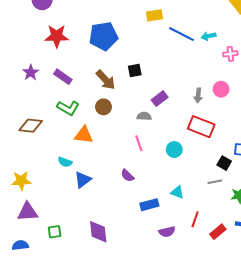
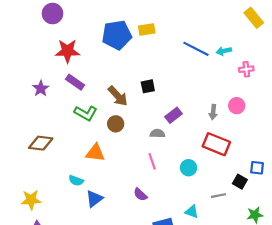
yellow rectangle: (154, 15) -> (147, 30), moved
blue pentagon: (103, 36) -> (117, 35), moved
purple rectangle: (63, 77) -> (75, 82), moved
green L-shape: (68, 108) -> (86, 113), moved
gray line: (215, 182) -> (218, 196), moved

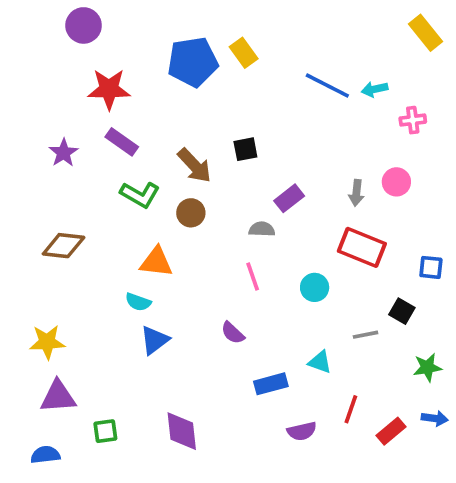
yellow rectangle: (147, 30) -> (244, 53), turned 63
blue square: (257, 168) -> (431, 267), moved
cyan semicircle: (76, 181) -> (138, 302), moved

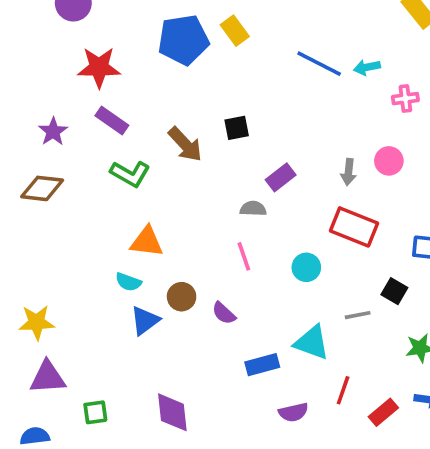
brown circle: (191, 213) -> (182, 297), moved
brown diamond: (64, 246) -> (42, 188), moved
cyan triangle: (320, 362) -> (312, 343), size x1.5

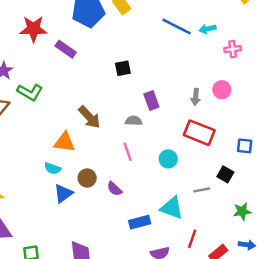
purple rectangle: (112, 121) -> (66, 49), moved
brown arrow: (185, 144) -> (89, 117), moved
green L-shape: (130, 174) -> (30, 92), moved
purple rectangle: (281, 177) -> (151, 100), turned -72

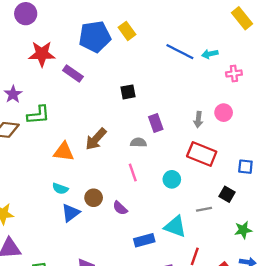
green L-shape: (30, 92) -> (38, 115), turned -35
brown arrow: (89, 117) -> (96, 139), turned 85
orange triangle: (64, 142) -> (64, 152), moved

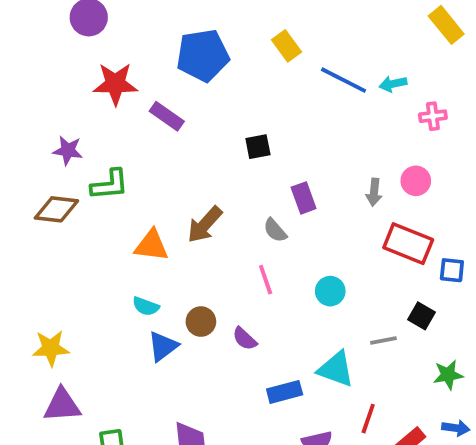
yellow rectangle: (127, 31) -> (286, 46), moved
purple star: (13, 94) -> (68, 150), turned -30
gray semicircle: (138, 143) -> (275, 230), turned -133
red rectangle: (202, 154) -> (408, 244), moved

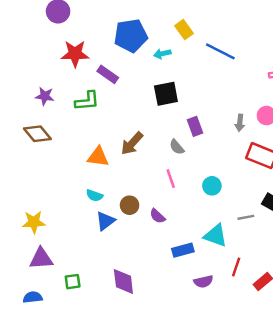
cyan arrow: (393, 84) -> (162, 54), moved
black square: (258, 147) -> (166, 94), size x1.5
green L-shape: (110, 185) -> (87, 101), moved
brown diamond: (56, 209) -> (37, 134), turned 44

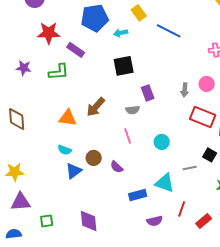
brown diamond: (37, 134) -> (17, 119), moved, turned 35
gray semicircle: (177, 147) -> (133, 110), turned -56

